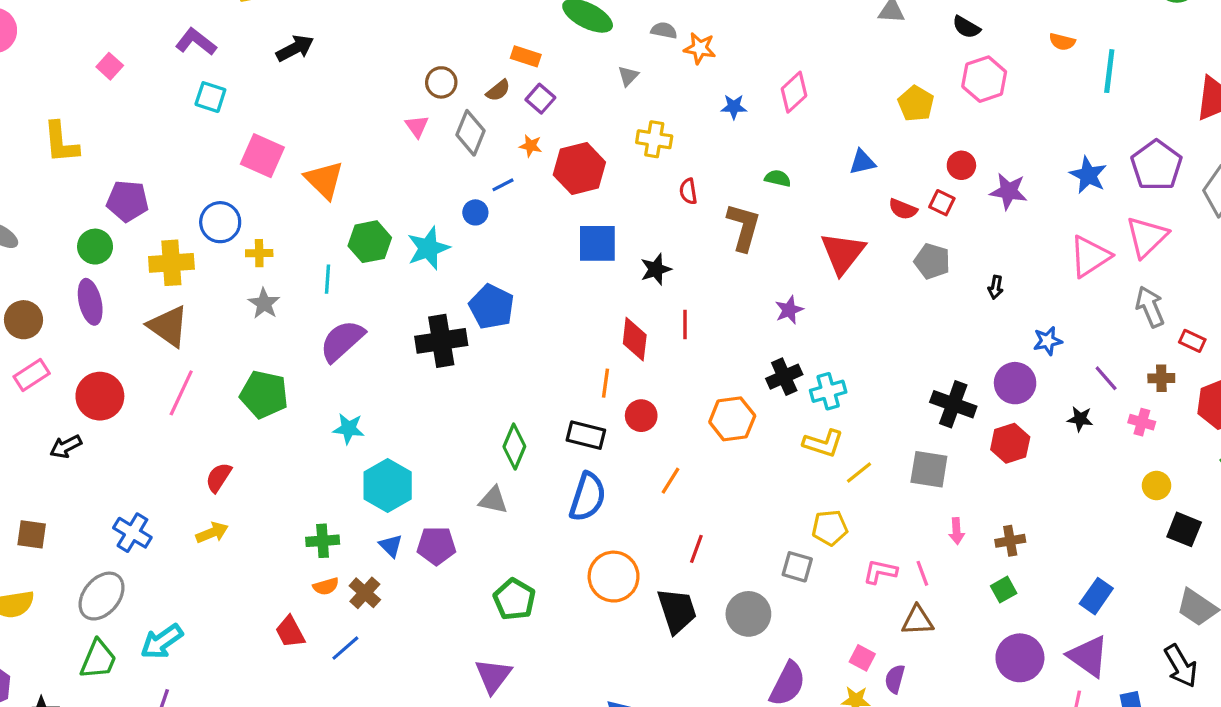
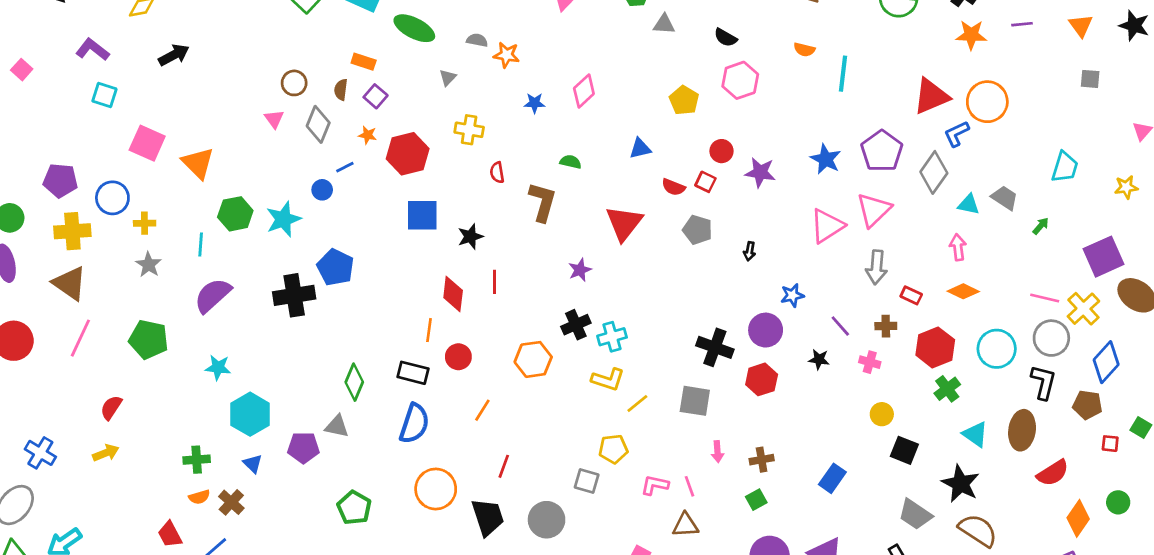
brown semicircle: (498, 91) -> (341, 90), turned 135
purple pentagon: (128, 201) -> (60, 180), moved
gray arrow: (1150, 307) -> (876, 267), turned -152
purple pentagon: (436, 546) -> (303, 448), moved
blue rectangle: (1096, 596) -> (832, 478), moved

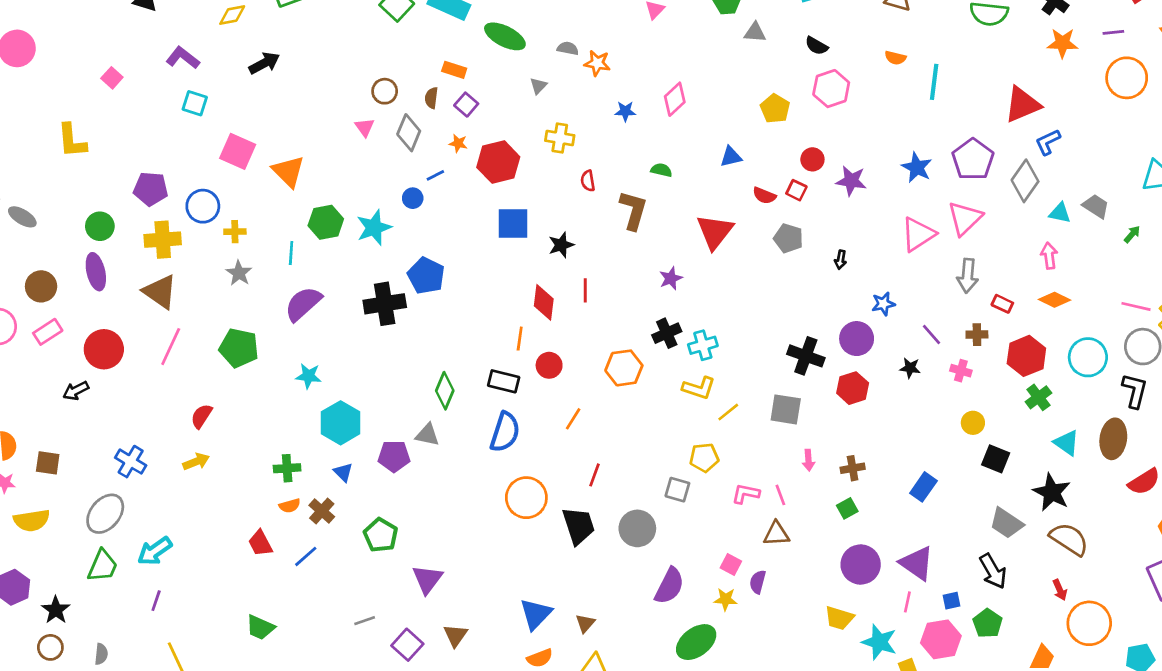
orange circle: (987, 102) -> (1127, 78), moved
green pentagon: (354, 508) -> (381, 535), moved

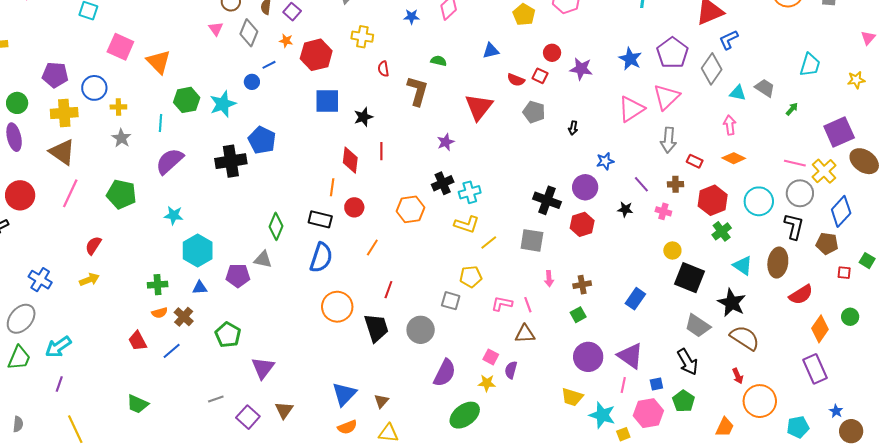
black square: (996, 459) -> (690, 278), size x1.4
blue triangle: (343, 472) -> (200, 288), turned -49

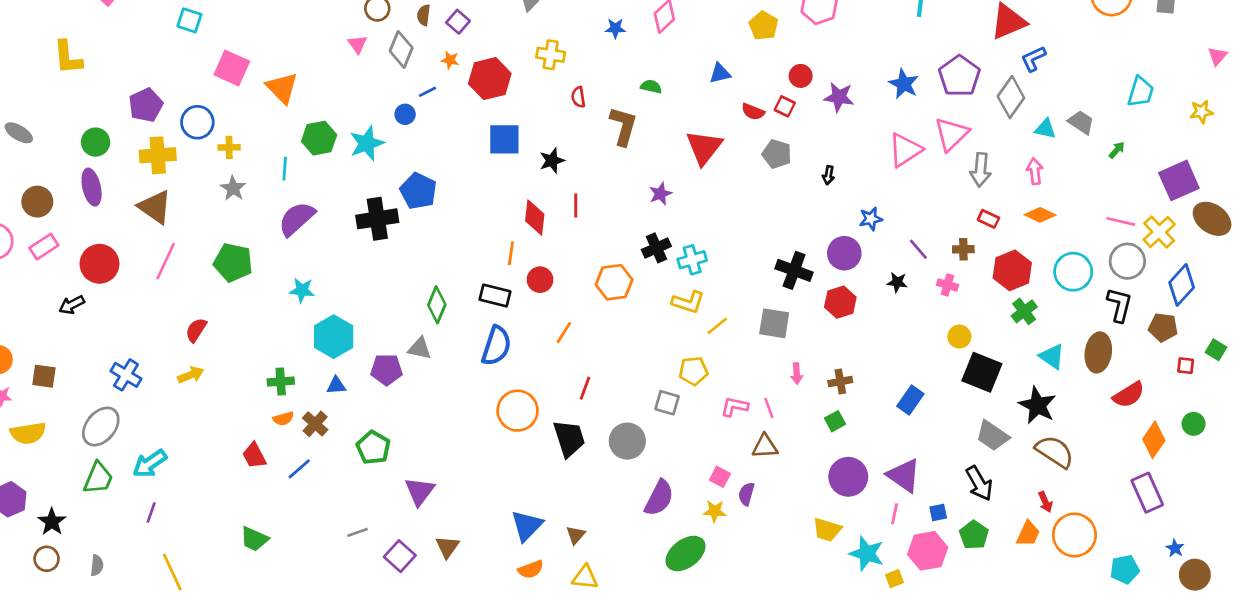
purple pentagon: (55, 75) -> (146, 105), turned -30
gray arrow: (668, 140) -> (981, 170), moved
orange trapezoid: (725, 427) -> (1028, 534), moved

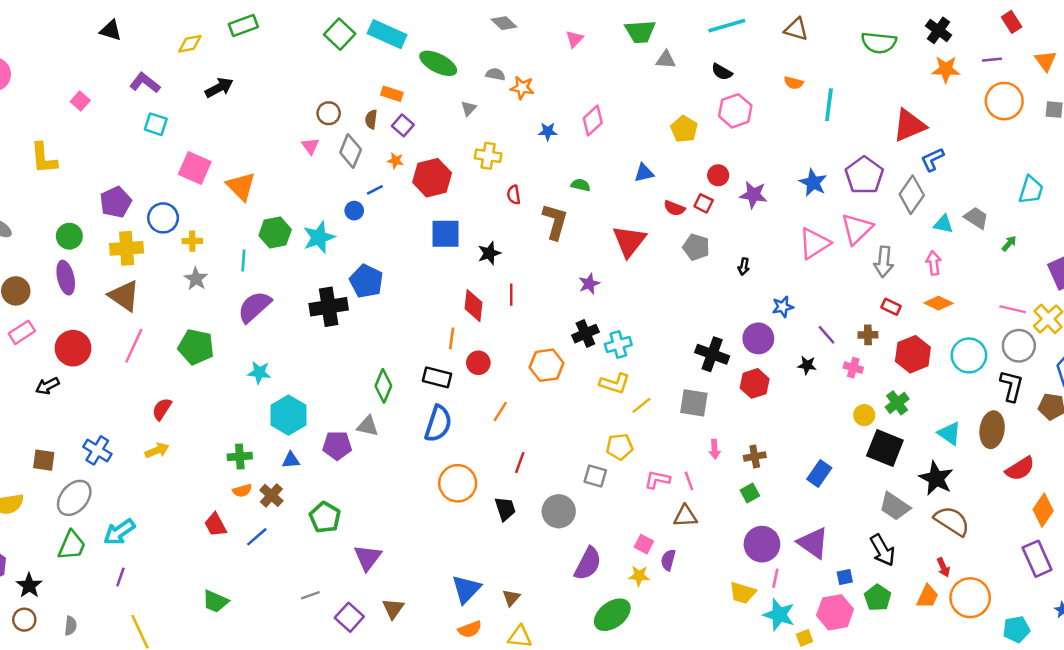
green cross: (1024, 311) -> (897, 403), moved
brown square: (44, 376) -> (44, 460), moved
black trapezoid: (569, 438) -> (505, 509), size x0.7
pink line: (895, 514) -> (775, 578), moved

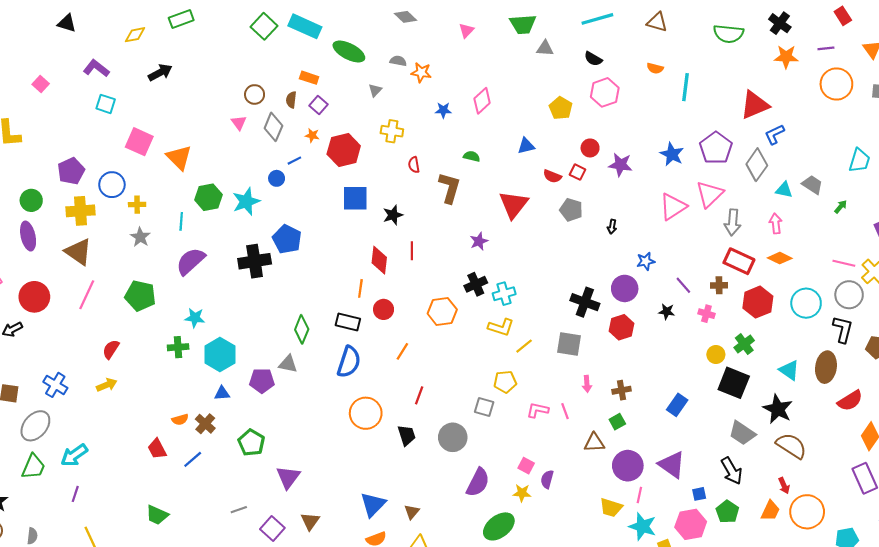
red rectangle: (891, 307) -> (739, 261), size x1.8
green cross: (240, 456) -> (178, 347), moved
brown triangle: (685, 516) -> (594, 443), moved

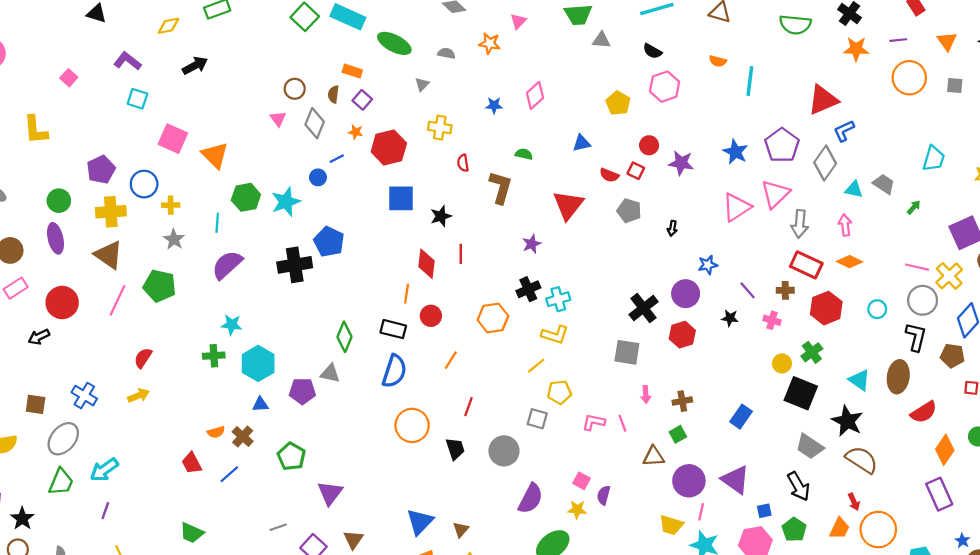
orange star: (421, 72) -> (490, 43), moved
green pentagon: (140, 296) -> (160, 286), moved
black cross: (585, 302) -> (644, 308), turned 32
cyan circle: (806, 303) -> (877, 309), size x0.6
yellow line: (524, 346) -> (536, 366), moved

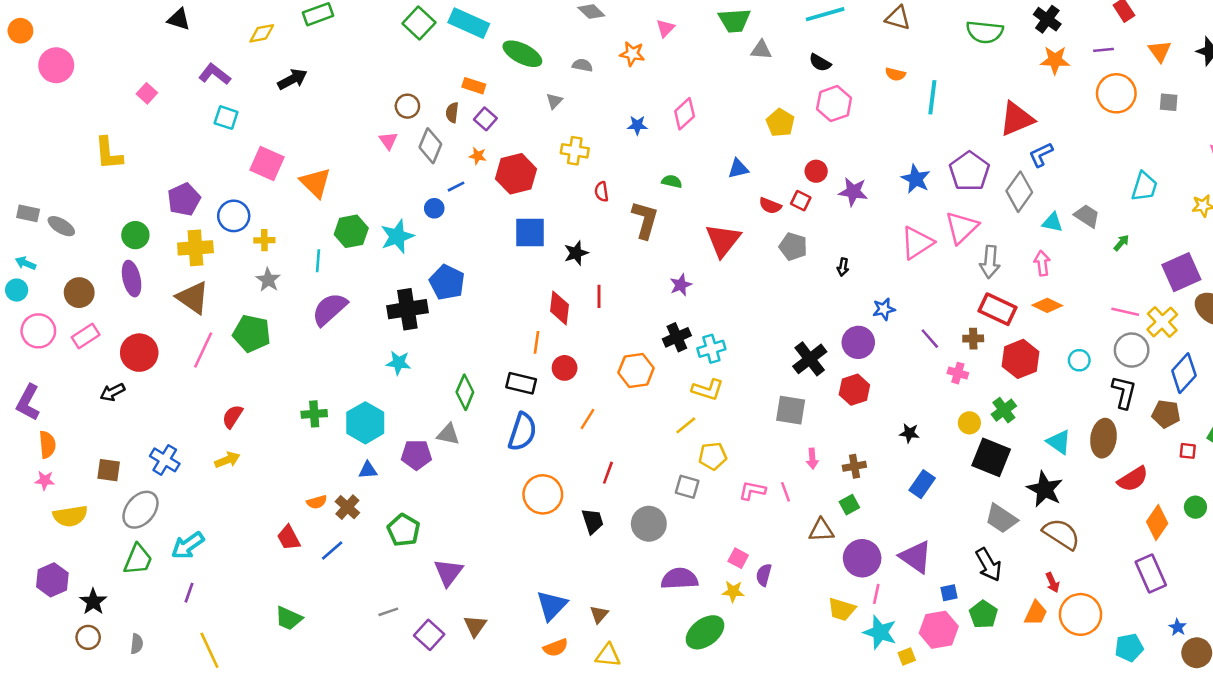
black star: (730, 318) -> (909, 433), moved
cyan star: (232, 325) -> (398, 363), moved
purple semicircle: (531, 499) -> (679, 579), turned -120

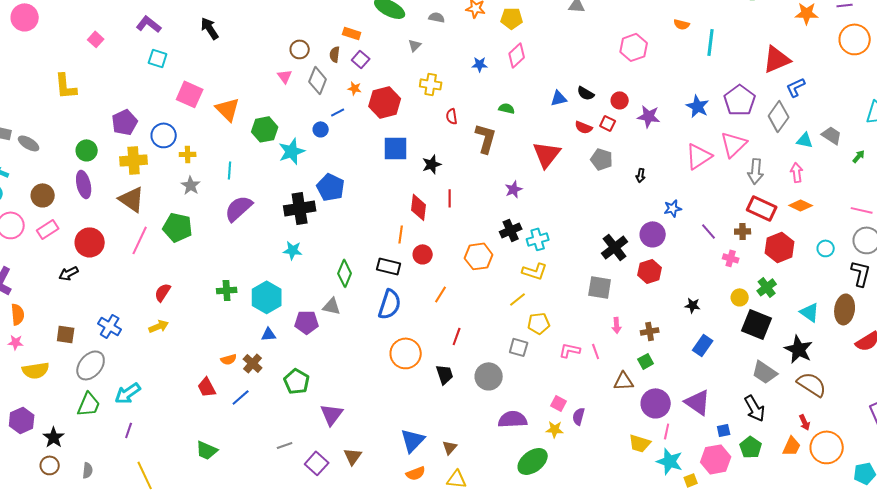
black semicircle: (820, 63) -> (586, 93), moved
black arrow: (292, 79) -> (210, 28), turned -95
yellow pentagon: (780, 123) -> (512, 18), moved, turned -30
green hexagon: (351, 231) -> (265, 129), moved

